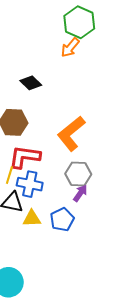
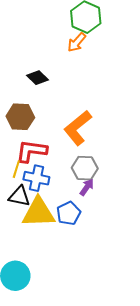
yellow triangle: (32, 219) -> (38, 212), size x1.8

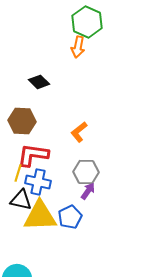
orange arrow: (77, 42) -> (78, 47), turned -30
orange L-shape: (78, 128) -> (79, 132), size x0.6

